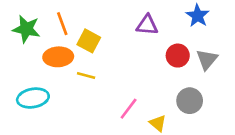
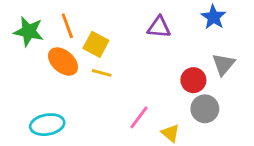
red circle: (178, 56) -> (193, 80), moved
orange ellipse: (58, 57) -> (63, 62), turned 44
yellow line: (86, 75) -> (102, 73), moved
cyan ellipse: (33, 98) -> (47, 125), moved

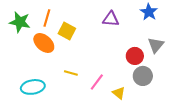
orange line: (67, 26) -> (47, 18), turned 36
yellow line: (102, 73) -> (71, 73), moved

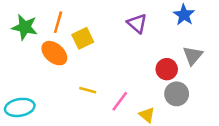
purple triangle: (111, 19) -> (137, 23), turned 36
yellow square: (67, 31) -> (83, 38), turned 36
cyan ellipse: (33, 87) -> (20, 107), moved

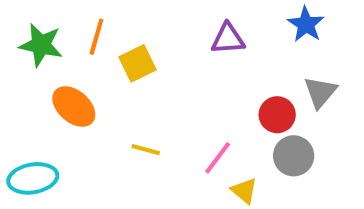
purple triangle: (137, 23) -> (228, 39), turned -45
orange ellipse: (54, 53) -> (74, 107), moved
pink line: (120, 101) -> (218, 158), moved

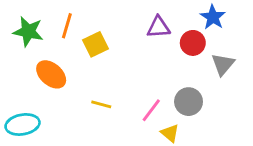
red circle: (277, 115) -> (193, 43), moved
gray circle: (294, 156) -> (189, 102), moved

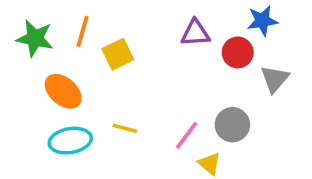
blue star: (213, 17) -> (262, 21), turned 30
cyan ellipse: (23, 124) -> (70, 141), moved

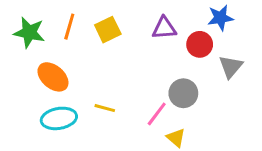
yellow square: (118, 54) -> (108, 30), moved
gray circle: (232, 125) -> (183, 93), moved

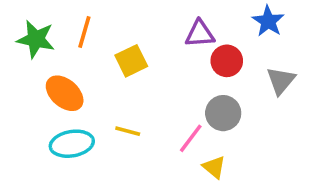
blue star: (220, 18) -> (268, 21), turned -30
yellow square: (108, 30) -> (131, 61), moved
red circle: (200, 44) -> (227, 61), moved

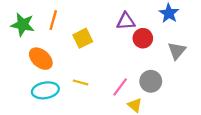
gray circle: (223, 113) -> (151, 81), moved

